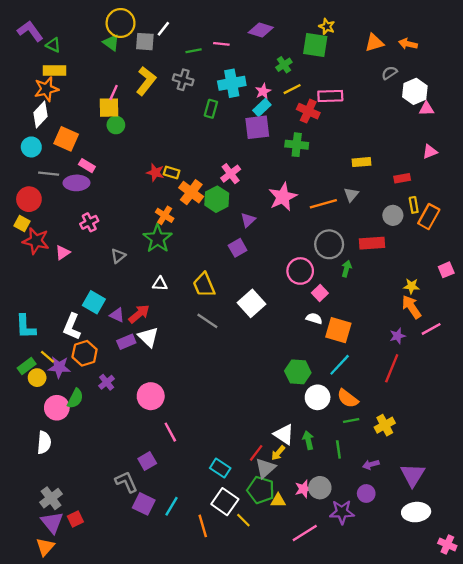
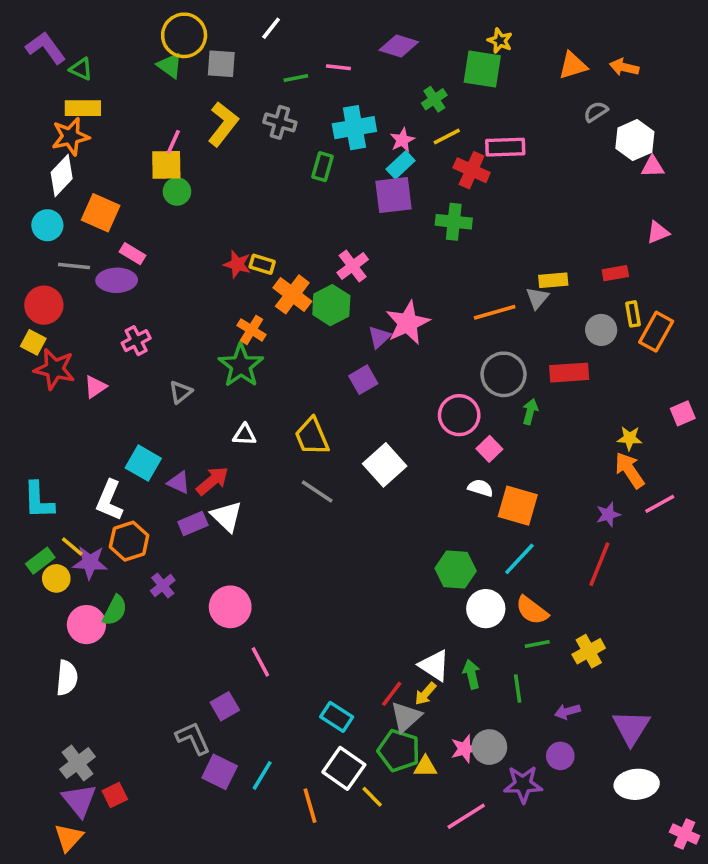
white line: (163, 29) -> (271, 28), moved
yellow rectangle: (362, 162) -> (553, 280), moved
pink star: (283, 197) -> (408, 323), moved

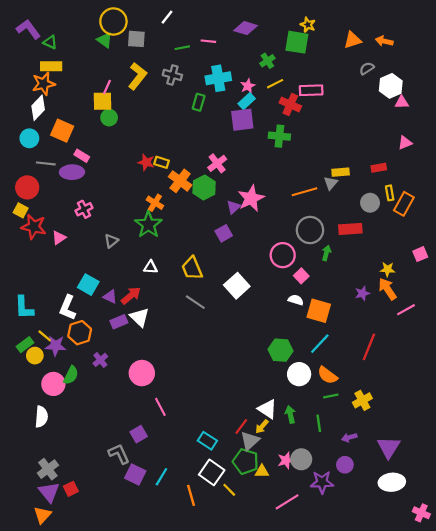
purple star: (608, 515) -> (362, 293), moved

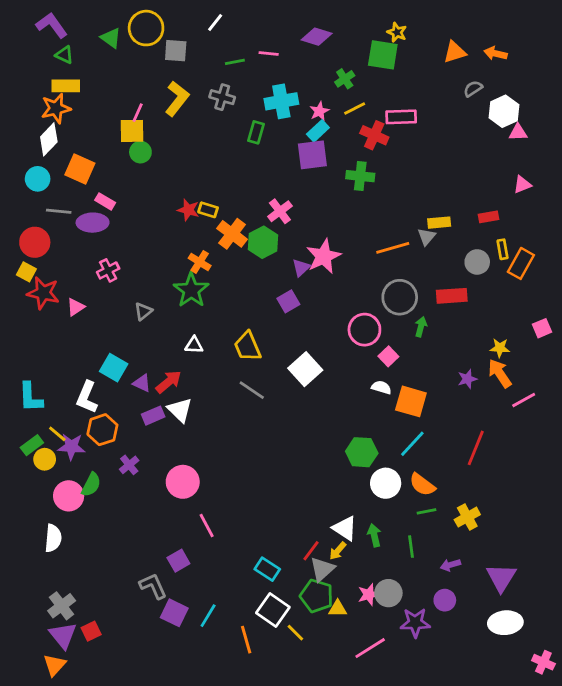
purple L-shape: (28, 29) -> (52, 25), moved
green triangle: (105, 40) -> (111, 38), moved

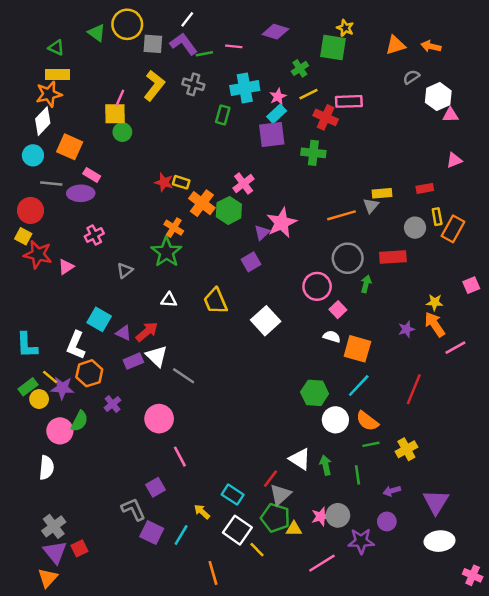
purple L-shape: (52, 25) -> (184, 44), moved
gray line: (252, 390) -> (184, 376), moved
yellow arrow: (338, 551) -> (202, 512), moved, turned 91
orange line: (246, 640) -> (213, 573), moved

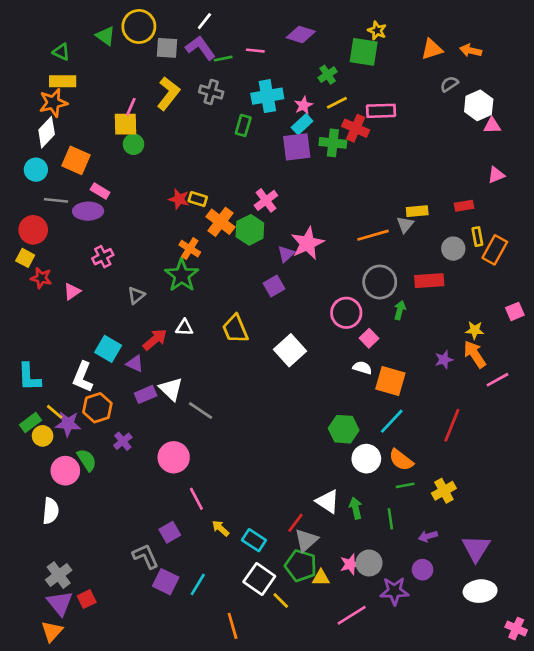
green cross: (313, 153) -> (333, 143), moved
red star: (38, 255) -> (41, 278), size x0.7
red arrow: (147, 332) -> (155, 340), moved
green semicircle: (79, 421) -> (87, 460), turned -60
yellow arrow: (202, 512) -> (220, 528), moved

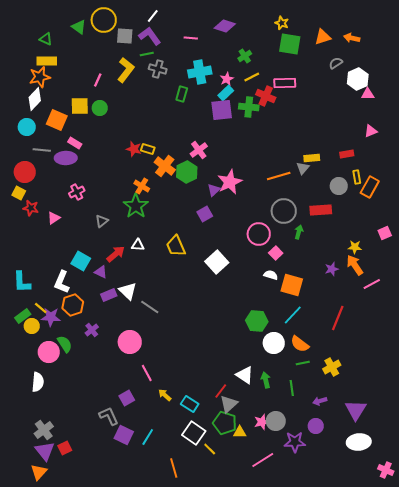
green square: (364, 52) -> (290, 44), moved
green line: (223, 59) -> (147, 54), moved
yellow square: (126, 124) -> (80, 106), moved

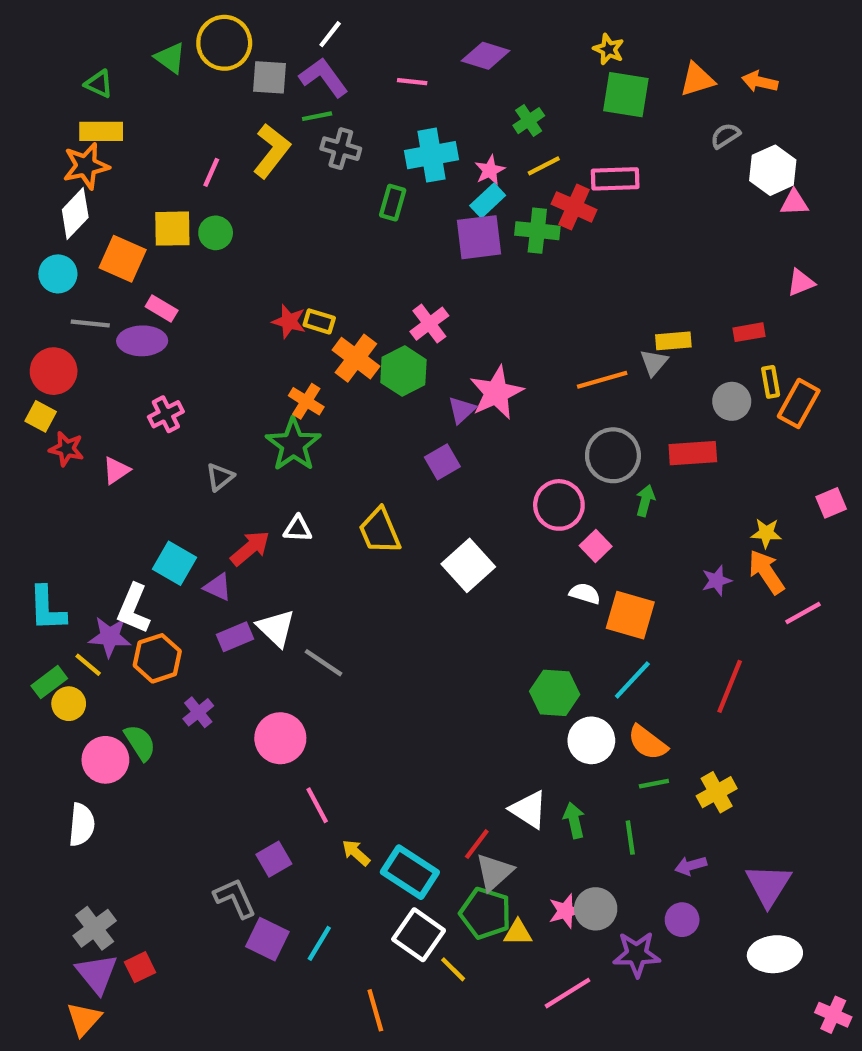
purple star: (51, 317) -> (110, 637), moved
cyan rectangle: (190, 404) -> (410, 872), size x1.4

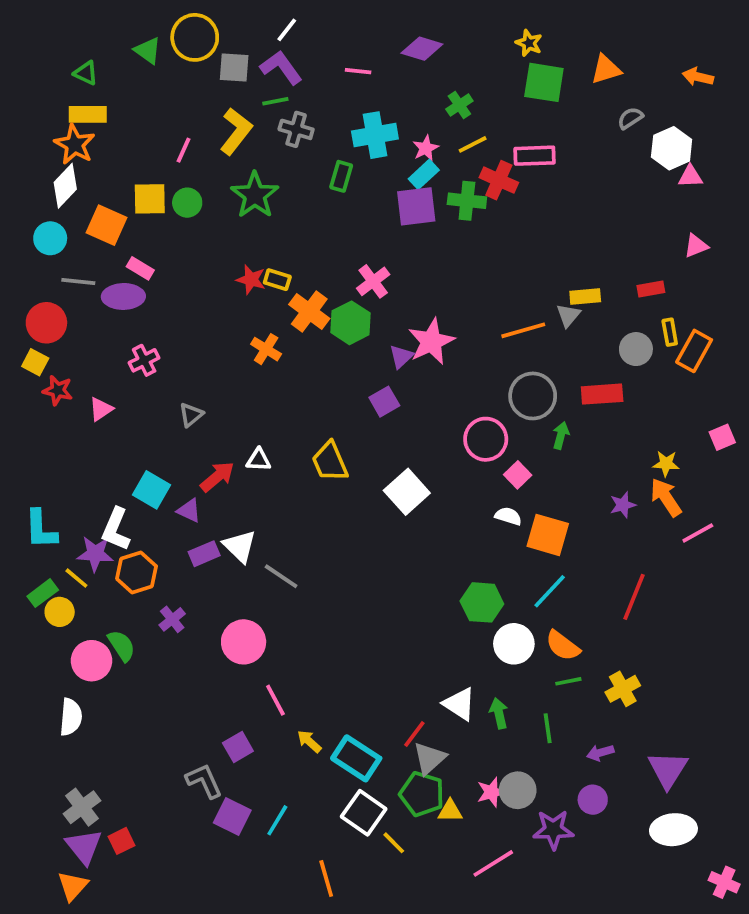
orange arrow: (760, 82) -> (698, 77), moved
orange star: (86, 166) -> (75, 144), turned -30
green star: (293, 445) -> (255, 195), moved

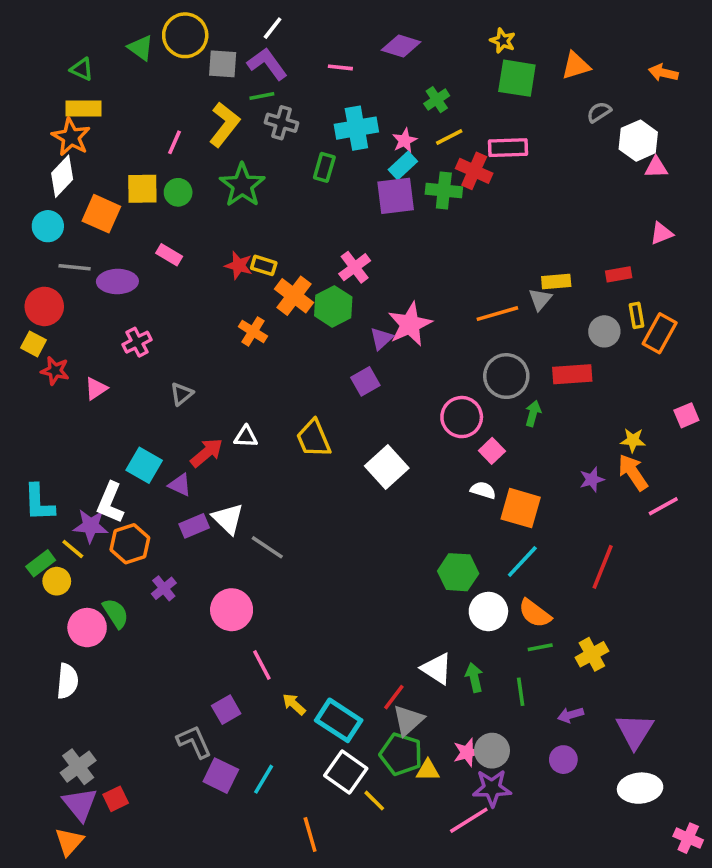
pink rectangle: (140, 268) -> (169, 255), moved
purple star: (553, 830) -> (492, 788), moved

